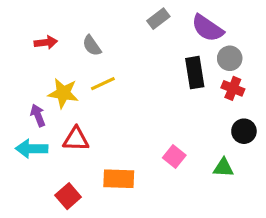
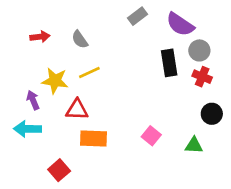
red triangle: (76, 139) -> (77, 110), moved
orange rectangle: (119, 179) -> (93, 139), moved

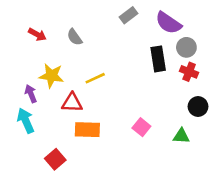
red arrow: (40, 37) -> (37, 34), turned 36
yellow line: (89, 72) -> (95, 78), moved
cyan arrow: (27, 129) -> (26, 121), turned 65

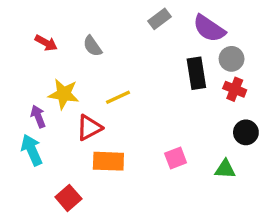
red triangle: (72, 103) -> (89, 128), turned -30
pink square: (141, 127) -> (176, 158), turned 30

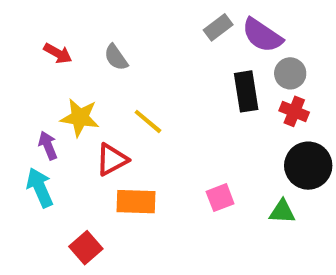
gray rectangle: (160, 19) -> (218, 27), moved
yellow line: (118, 97) -> (148, 121), turned 65
black circle: (246, 132) -> (308, 166), size x1.5

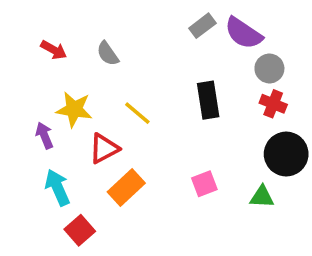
black rectangle: (246, 91) -> (208, 100), moved
cyan arrow: (40, 188) -> (57, 188), moved
orange rectangle: (136, 202) -> (126, 188), turned -45

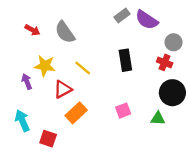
gray semicircle: (108, 54) -> (65, 32), size x1.5
gray circle: (269, 68) -> (174, 42), moved
cyan arrow: (57, 188) -> (22, 121), moved
red square: (80, 230) -> (48, 139), turned -30

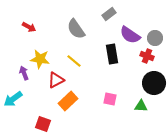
purple semicircle: (147, 20) -> (130, 35), moved
gray semicircle: (65, 32) -> (76, 29), moved
pink square: (123, 111) -> (110, 99), turned 32
cyan arrow: (22, 121) -> (13, 99), moved, turned -102

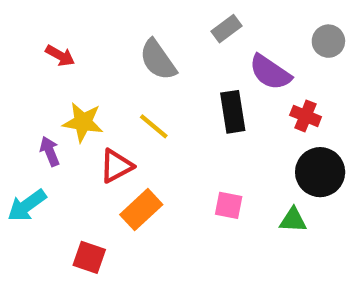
gray circle: (155, 38) -> (328, 41), moved

